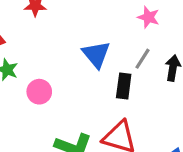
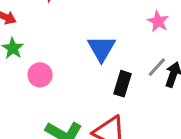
gray line: (142, 59) -> (157, 67), moved

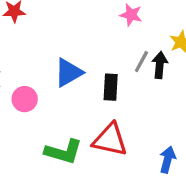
blue triangle: (101, 49) -> (68, 73), moved, turned 44

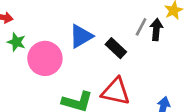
black rectangle: (111, 87) -> (116, 48), turned -50
pink circle: (25, 99) -> (45, 58), size x1.6

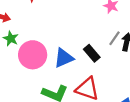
blue triangle: (81, 36) -> (64, 58), moved

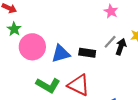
black rectangle: (92, 53) -> (87, 53), turned -49

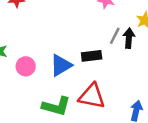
pink circle: (32, 47) -> (26, 66), size x0.6

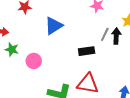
blue triangle: (61, 65) -> (54, 26), moved

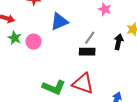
gray line: (105, 34) -> (90, 38), moved
pink circle: (34, 61) -> (34, 42), moved

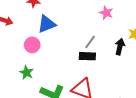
blue triangle: (59, 22) -> (47, 24), moved
green star: (15, 38) -> (27, 73), moved

